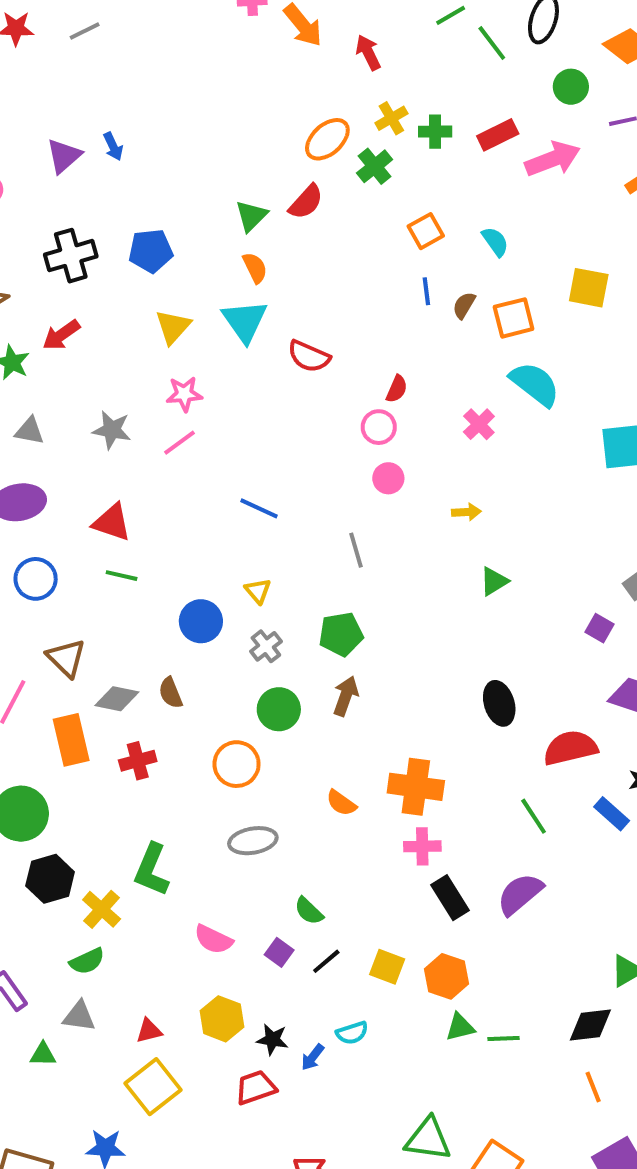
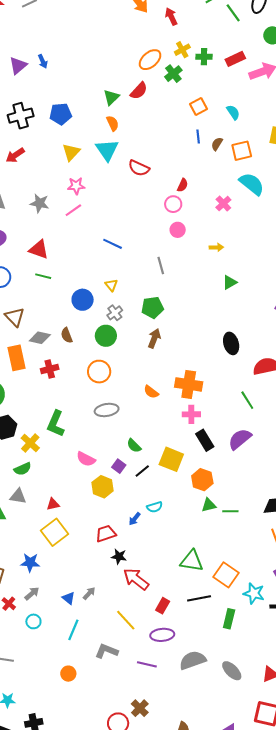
green circle: (279, 709) -> (106, 336), moved
yellow square: (387, 967) -> (171, 459), moved, size x1.4
yellow hexagon: (222, 1019) -> (103, 487), moved
black star: (272, 1039) -> (119, 556), moved

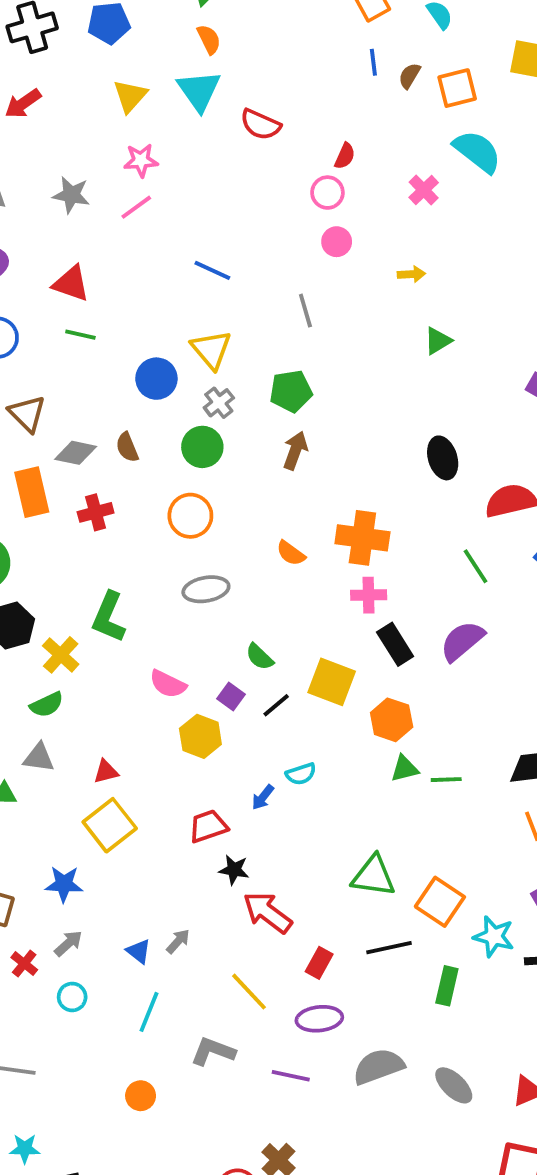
yellow triangle: (111, 285) -> (211, 350), size x1.6

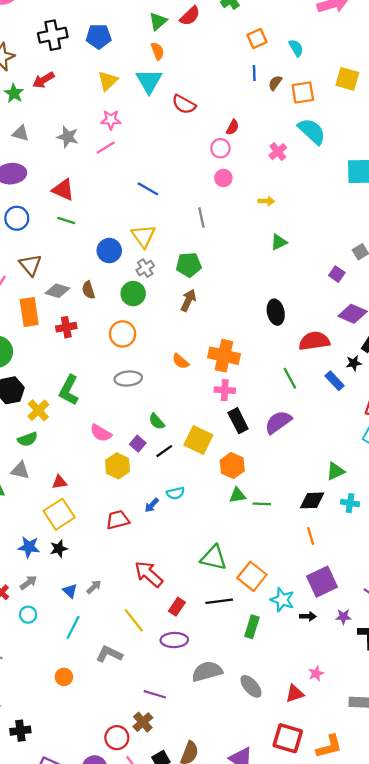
black star: (234, 870) -> (59, 549), moved, turned -30
purple line: (291, 1076) -> (155, 694), moved

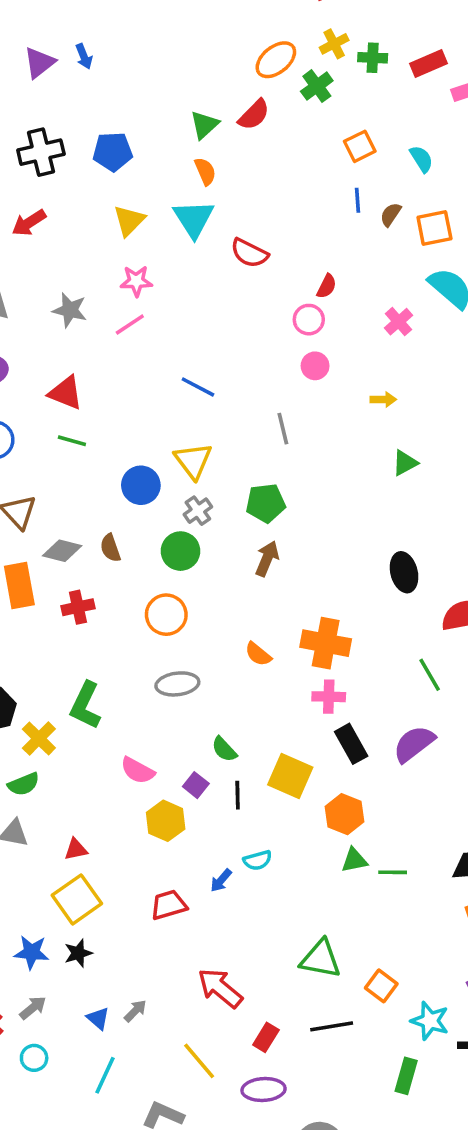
black line: (164, 451) -> (238, 795), turned -54
orange square: (252, 576) -> (381, 986), size x0.7
green rectangle: (252, 627) -> (406, 1076), moved

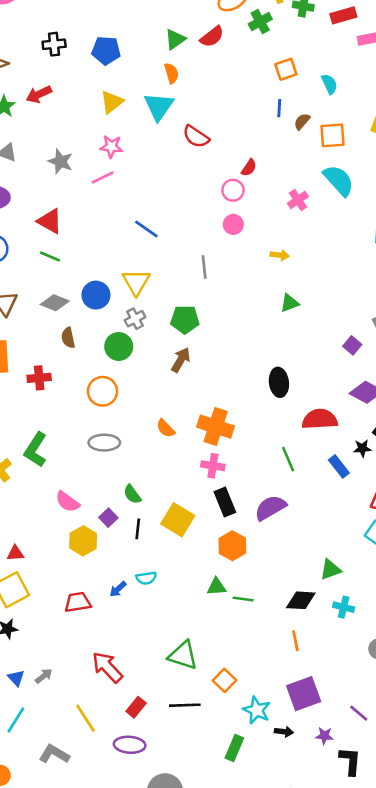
black cross: (41, 152) -> (54, 44), size x0.7
gray diamond: (62, 551) -> (55, 303), moved
orange hexagon: (344, 814) -> (232, 546), moved

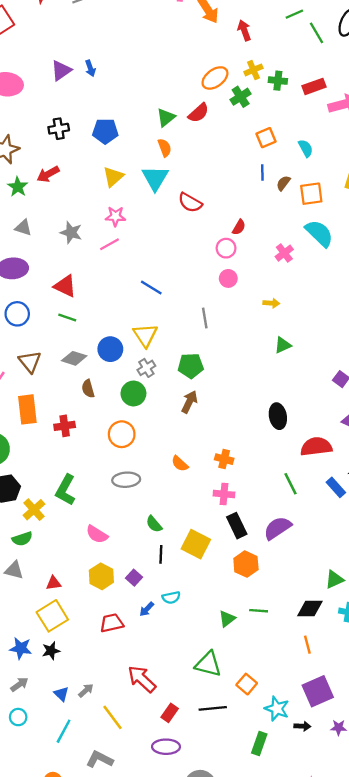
orange cross: (216, 427) -> (224, 459), size x0.6
purple square: (108, 518) -> (134, 578), moved
yellow hexagon: (83, 541) -> (101, 576), moved
green triangle: (216, 587) -> (227, 619), moved, turned -30
yellow line: (85, 718) -> (113, 717), moved

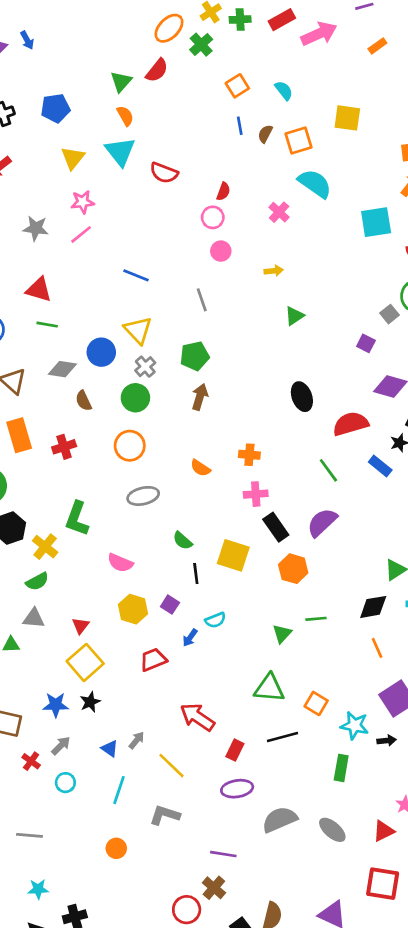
red triangle: (54, 583) -> (81, 626), turned -35

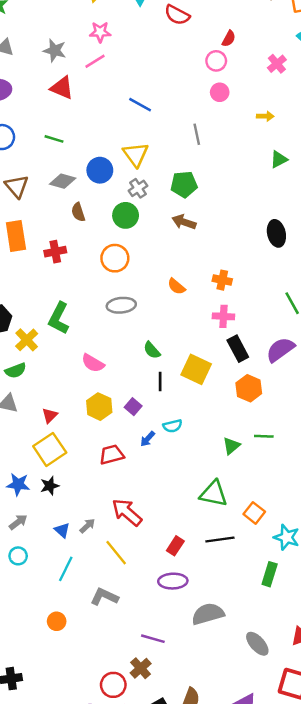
red triangle: (39, 290) -> (62, 88), moved
brown arrow: (200, 397) -> (184, 222), turned -95
red arrow: (197, 717) -> (127, 512), moved
gray ellipse: (332, 830) -> (257, 644), moved

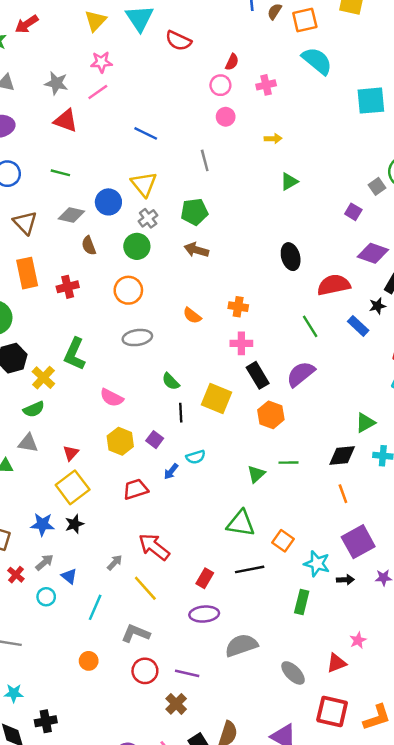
pink cross: (277, 64) -> (266, 85), moved, turned 30
blue triangle: (62, 530) -> (69, 576), moved
red circle: (113, 685) -> (145, 671), moved

